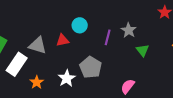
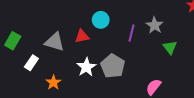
white rectangle: (17, 64) -> (31, 63), size x0.6
white star: (67, 78) -> (86, 67), moved

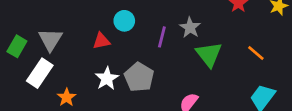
gray triangle: (55, 42) -> (50, 40), moved, turned 45
green triangle: (170, 47) -> (209, 54), size x1.5
white rectangle: (31, 63) -> (40, 73), size x1.5

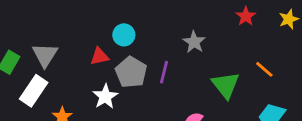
purple line: (162, 37) -> (164, 72), moved
green triangle: (209, 54) -> (226, 85), moved
gray pentagon: (139, 77) -> (131, 72), moved

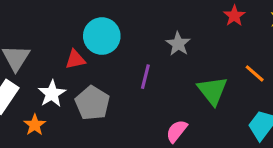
cyan circle: (124, 35) -> (102, 36), size x1.5
gray pentagon: (131, 72) -> (92, 103), moved
white star: (105, 97) -> (52, 94), moved

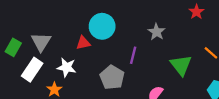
white star: (52, 94) -> (67, 67), turned -30
gray pentagon: (92, 103) -> (112, 77), moved

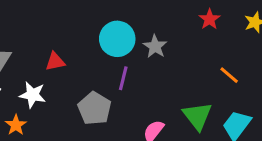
cyan circle: (102, 26) -> (117, 39), moved
green triangle: (181, 65) -> (197, 116), moved

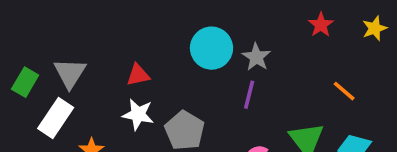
purple line: (123, 78) -> (249, 95), moved
white star: (33, 95) -> (138, 114), moved

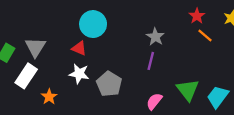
cyan circle: (211, 48) -> (93, 24), moved
red triangle: (138, 75) -> (79, 48), turned 35
orange line: (344, 91) -> (205, 36), moved

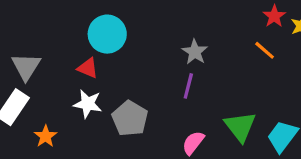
red star: (197, 16) -> (274, 16), moved

